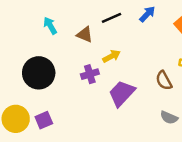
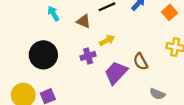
brown semicircle: (164, 81) -> (141, 62), moved

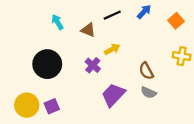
purple cross: (88, 56) -> (93, 65), turned -32
purple trapezoid: (116, 73) -> (113, 95), moved
gray semicircle: (157, 94) -> (149, 93), moved

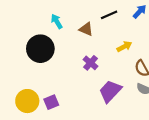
yellow arrow: (112, 49) -> (124, 46), moved
black circle: (47, 64) -> (40, 49), moved

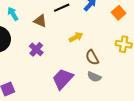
purple cross: (91, 63) -> (36, 49), moved

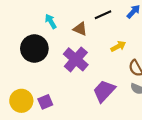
purple cross: (36, 49) -> (76, 59), size x1.6

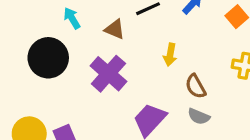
yellow arrow: (118, 46) -> (170, 55), turned 128

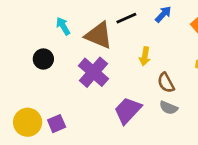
brown triangle: (115, 29) -> (99, 35), size x1.6
black circle: (48, 58) -> (43, 59), size x0.6

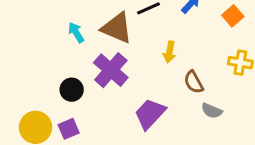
cyan arrow: (63, 26) -> (76, 32), moved
black circle: (43, 59) -> (72, 90), moved
gray semicircle: (169, 108) -> (212, 111), moved

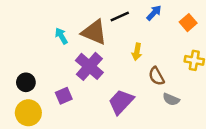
black circle: (72, 90) -> (26, 82), moved
purple square: (69, 129) -> (64, 96), moved

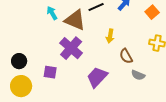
cyan arrow: (61, 36) -> (52, 13), moved
purple square: (64, 96) -> (50, 72), turned 32

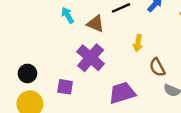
brown triangle: (75, 20) -> (95, 24), size x0.7
purple trapezoid: (97, 77) -> (122, 93), turned 30

